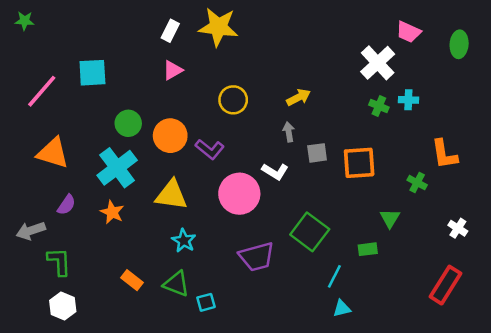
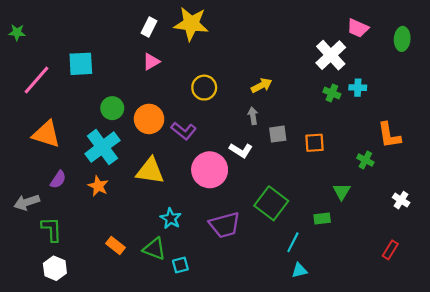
green star: (25, 21) -> (17, 32), moved
orange square: (359, 163) -> (315, 143), size x0.7
cyan star: (184, 241) -> (171, 218), moved
red rectangle: (446, 285) -> (390, 250), size x0.6

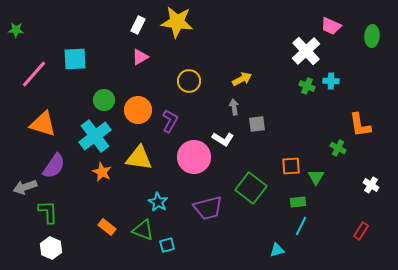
purple L-shape: (184, 131) -> (170, 121), turned -100
orange square: (315, 143) -> (291, 166), moved
purple semicircle: (58, 180) -> (54, 166), size x1.5
orange star: (98, 186) -> (102, 172), moved
cyan line: (293, 242) -> (301, 226), moved

